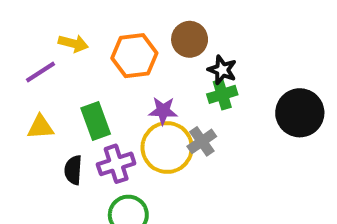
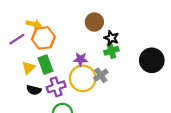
orange hexagon: (134, 56) -> (43, 38), moved
yellow triangle: (41, 127) -> (28, 68), moved, turned -40
black semicircle: (73, 170) -> (34, 90), turned -80

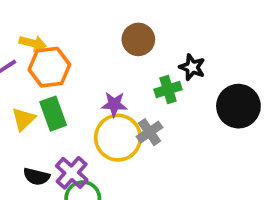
black star: (111, 38) -> (192, 67), moved
purple cross: (56, 87) -> (72, 173), moved, turned -30
black semicircle: (34, 90) -> (36, 177), moved

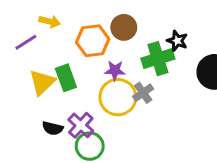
brown circle: (138, 39) -> (124, 27), moved
orange hexagon: (49, 67) -> (93, 41), moved
green cross: (168, 89) -> (158, 59), size x1.5
yellow triangle: (23, 119) -> (42, 82), size x1.4

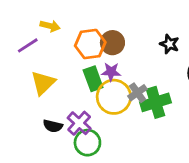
brown circle: (124, 27) -> (112, 43), moved
green cross: (158, 59) -> (156, 102), moved
green rectangle: (66, 78) -> (93, 79), moved

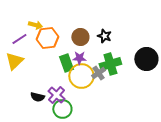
orange hexagon: (90, 44) -> (47, 38), moved
black star: (169, 44) -> (104, 36), moved
yellow triangle: (43, 83) -> (14, 61), moved
green cross: (156, 102) -> (110, 64), moved

